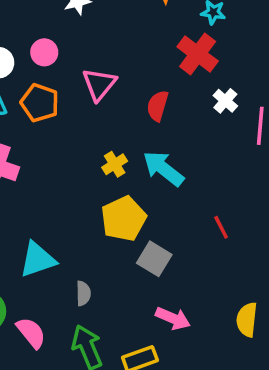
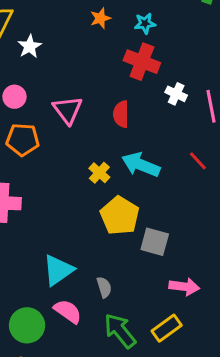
red line: (221, 227) -> (198, 161), moved
pink semicircle: (31, 333) -> (68, 311), moved

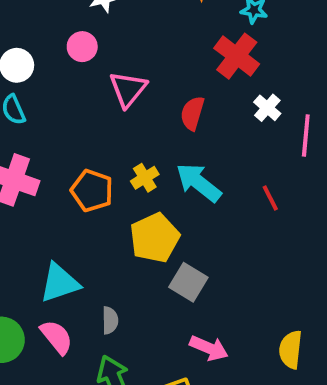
pink circle: (14, 97) -> (82, 47), moved
orange pentagon: (23, 140) -> (92, 191), moved

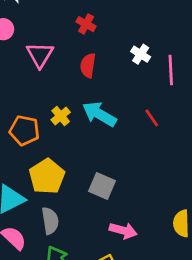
red cross: (237, 56) -> (86, 24), moved, size x0.6
yellow pentagon: (155, 238) -> (47, 176), moved
gray semicircle: (110, 320) -> (50, 221), size x1.4

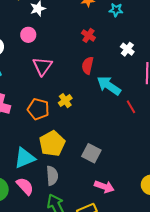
white cross: (141, 54) -> (127, 49), moved
pink triangle: (40, 55) -> (42, 66), moved
cyan arrow: (99, 114) -> (109, 86), moved

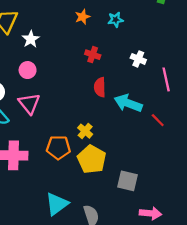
pink triangle: (42, 66) -> (29, 104), moved
yellow pentagon: (52, 144) -> (92, 159), moved

